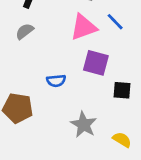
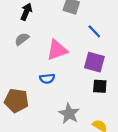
pink triangle: (84, 27) -> (57, 50), moved
purple square: (96, 63) -> (94, 62), moved

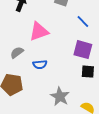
gray semicircle: (22, 39) -> (17, 53), moved
pink triangle: (57, 50) -> (39, 32), moved

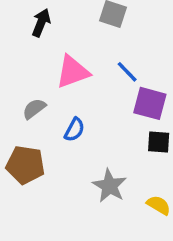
blue line: (83, 22) -> (127, 72), moved
blue semicircle: (40, 65) -> (74, 130), turned -56

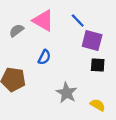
pink triangle: (73, 72) -> (43, 21), turned 50
gray semicircle: (34, 109) -> (17, 31), moved

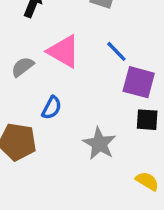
blue semicircle: (44, 57) -> (52, 108), moved
gray star: (67, 93) -> (99, 144), moved

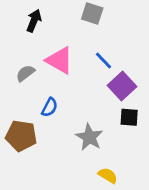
purple square: (139, 82) -> (122, 86), turned 32
yellow semicircle: (147, 181) -> (108, 175), moved

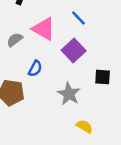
blue line: (104, 60) -> (78, 18), moved
purple square: (122, 86) -> (74, 50), moved

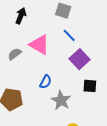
purple square: (74, 50) -> (80, 59), moved
blue semicircle: (35, 69) -> (46, 82), moved

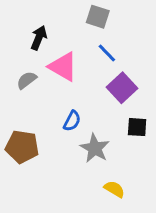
black arrow: (21, 16) -> (39, 38), moved

